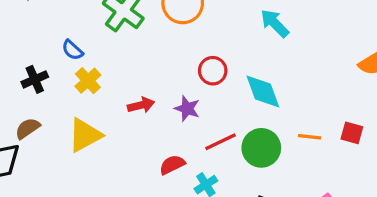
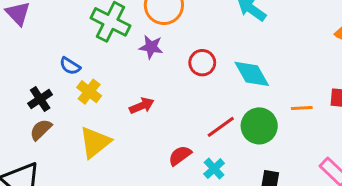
purple star: (187, 109) -> (151, 47), moved
brown semicircle: (28, 128) -> (41, 130), moved

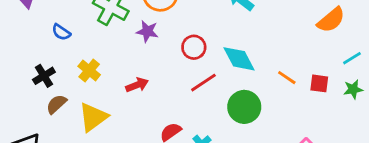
blue semicircle: (70, 66) -> (61, 32), moved
orange line: (302, 108) -> (287, 78), moved, turned 36
red line: (221, 127) -> (203, 83), moved
brown semicircle: (41, 130) -> (56, 104), moved

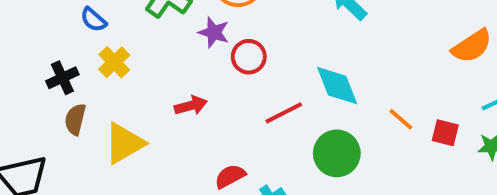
red circle: (194, 47) -> (249, 57), moved
yellow cross: (89, 70) -> (114, 62), moved
brown semicircle: (56, 104) -> (75, 119), turned -40

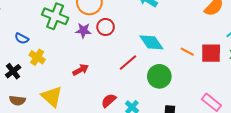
red circle: (249, 57) -> (106, 27), moved
brown semicircle: (75, 119) -> (17, 100), moved, turned -84
red square: (445, 133) -> (211, 53), size x1.5
yellow triangle: (124, 143) -> (52, 97), turned -35

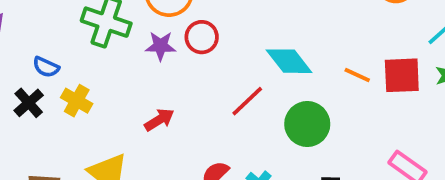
black cross: (13, 71) -> (29, 103), moved

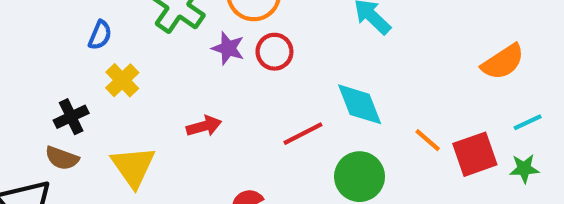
blue semicircle: (46, 67) -> (100, 35), turned -108
red square: (402, 75) -> (475, 154), turned -33
black cross: (29, 103) -> (71, 117), moved

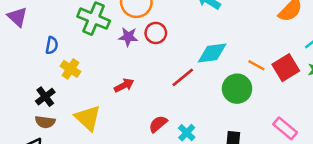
cyan diamond: (360, 104) -> (212, 53), turned -64
green circle: (360, 177) -> (237, 89), moved

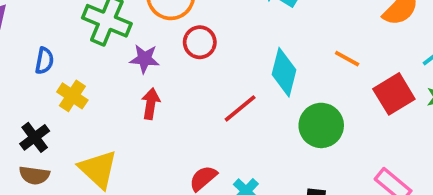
purple star: (128, 37) -> (145, 59), moved
cyan diamond: (212, 53) -> (284, 72), turned -68
orange line: (256, 65) -> (347, 59), moved
red arrow: (124, 85) -> (151, 104), moved, turned -54

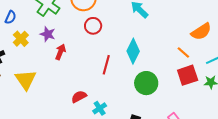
purple star: (145, 59) -> (48, 34), moved
orange line: (347, 59) -> (183, 53), moved
red line: (240, 108) -> (106, 65), turned -48

